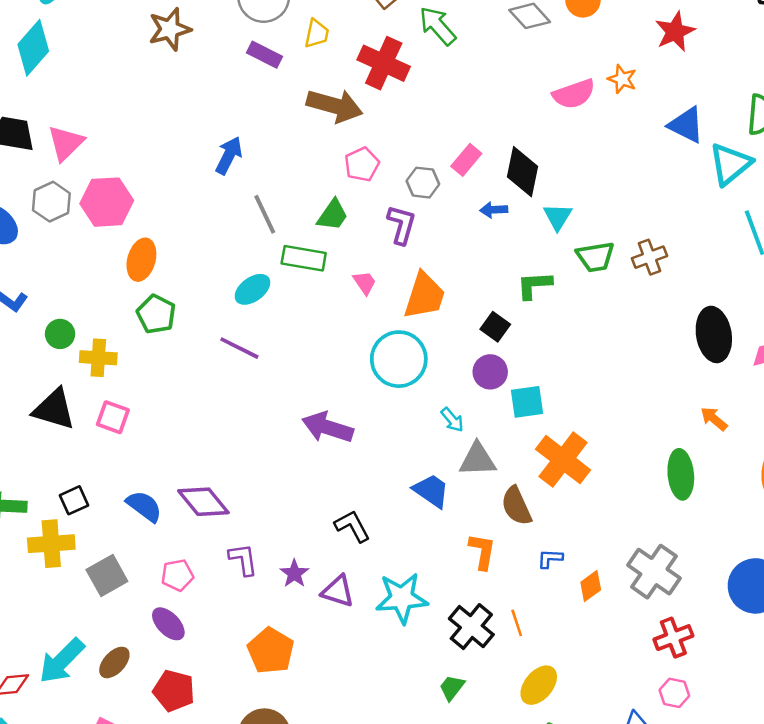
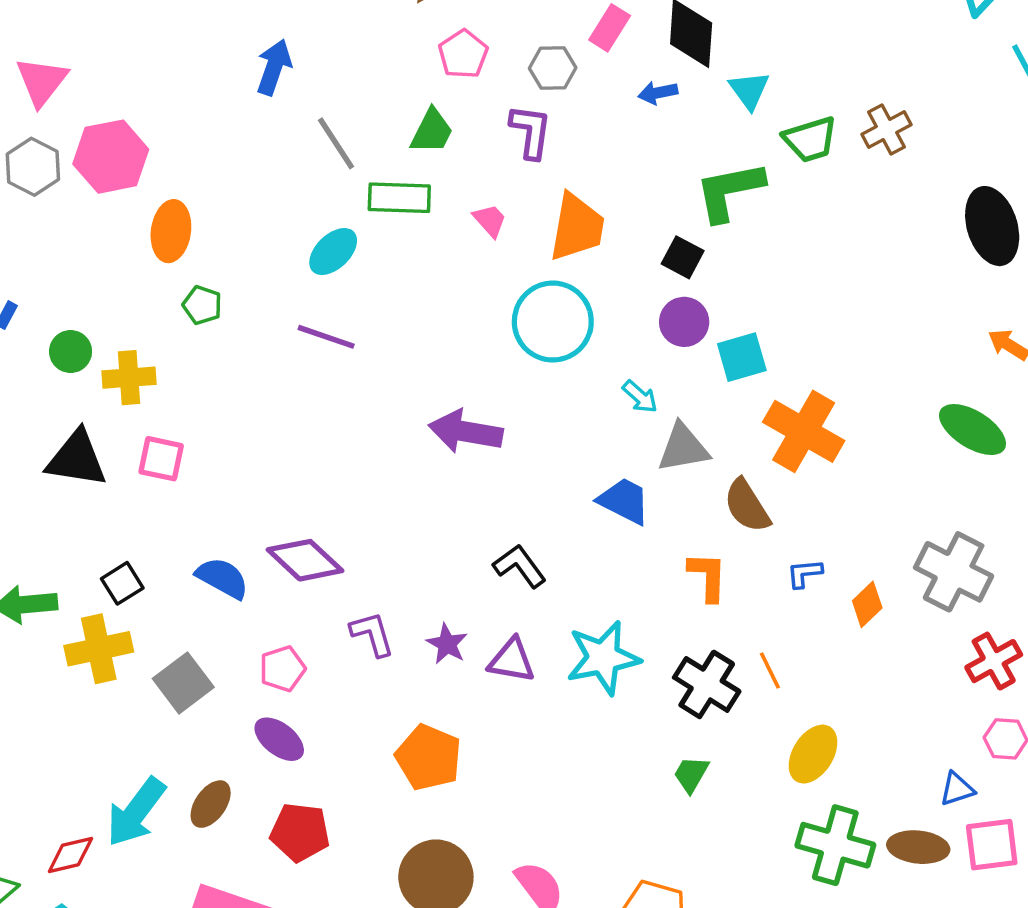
green L-shape: (534, 285) -> (729, 191), size x1.4
green pentagon: (156, 314) -> (202, 305), size x0.7
green ellipse: (681, 474) -> (973, 430), turned -45

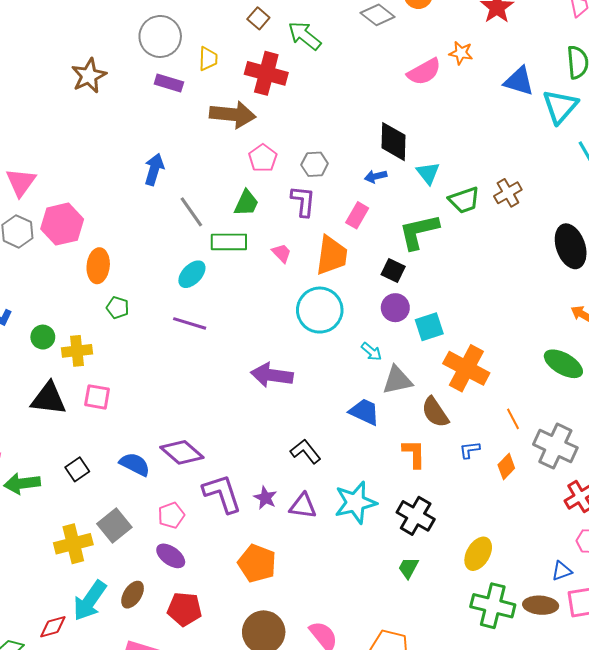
pink rectangle: (610, 28) -> (357, 215), moved
purple L-shape: (372, 634) -> (222, 493), size x1.5
yellow cross: (99, 649) -> (73, 544), moved
orange line: (770, 671) -> (513, 419), moved

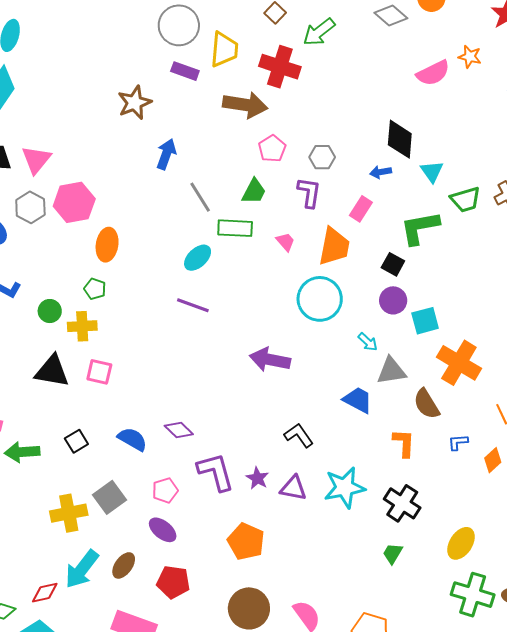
green arrow: (305, 36) -> (319, 32), turned -80
yellow trapezoid: (208, 59) -> (224, 49), size x1.5
brown star: (89, 76) -> (135, 103), moved
green pentagon: (118, 308) -> (95, 289), moved
purple diamond: (182, 452) -> (179, 430), size x0.7

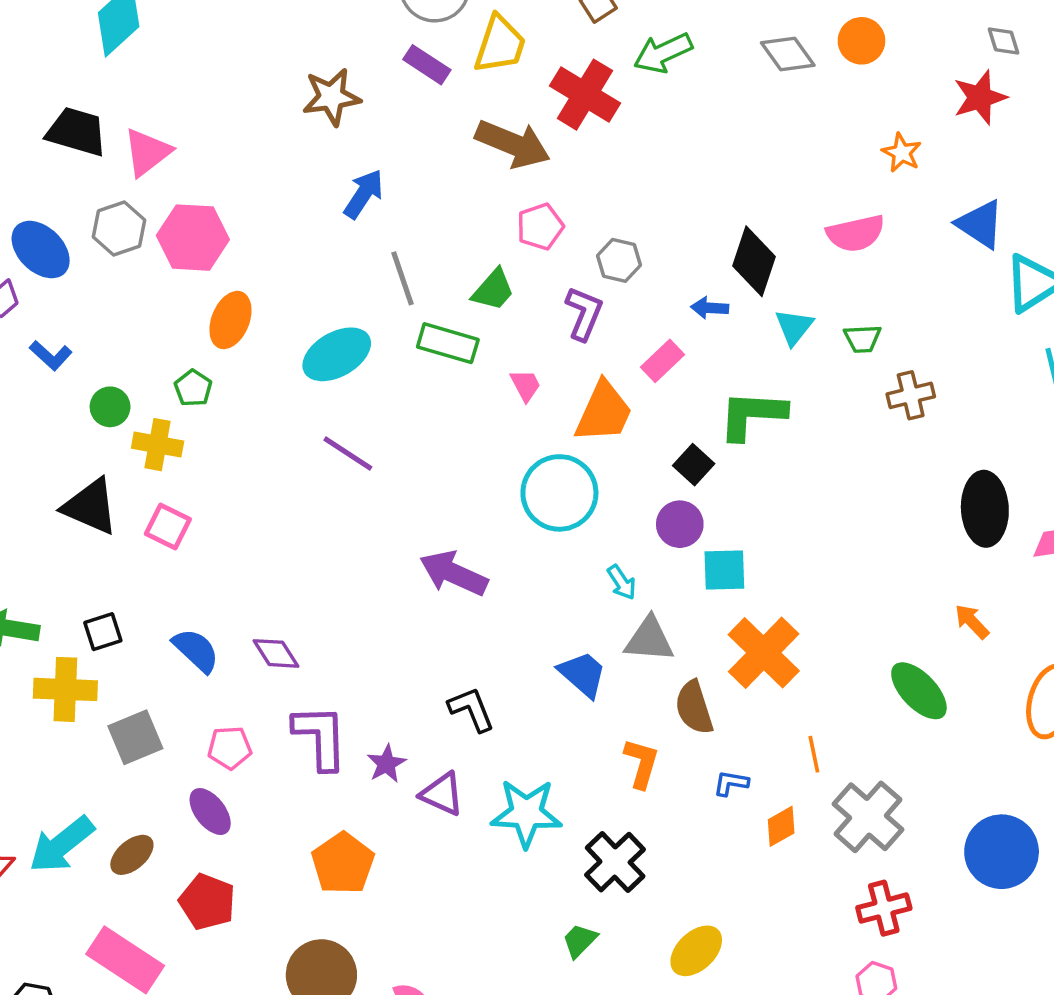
pink semicircle: (433, 73) -> (856, 233), moved
green trapezoid: (465, 200) -> (863, 339), moved, size x0.7
cyan ellipse: (198, 258) -> (337, 354), moved, size x1.4
yellow cross: (69, 513) -> (65, 689), moved

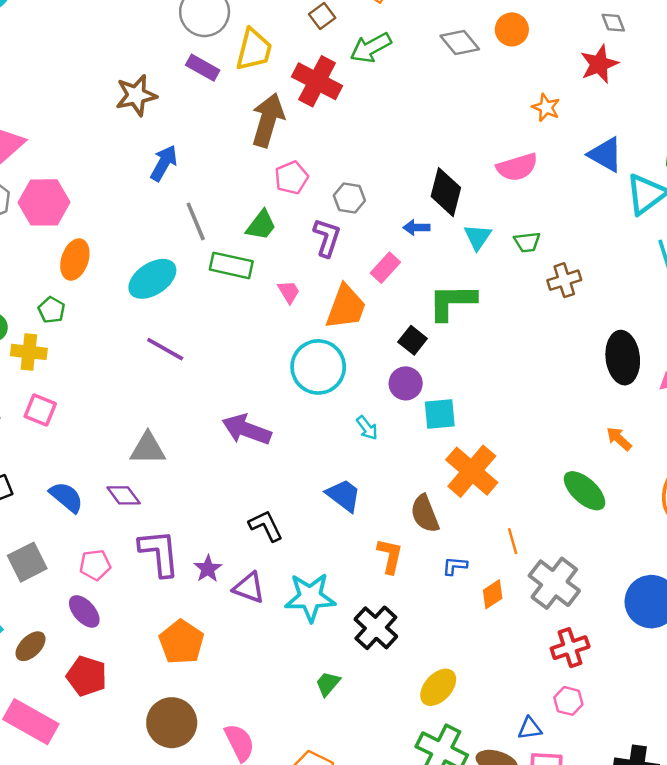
brown arrow: (513, 144) -> (268, 120), turned -92
gray triangle: (649, 639) -> (148, 449), moved
green trapezoid: (580, 941) -> (328, 684), moved

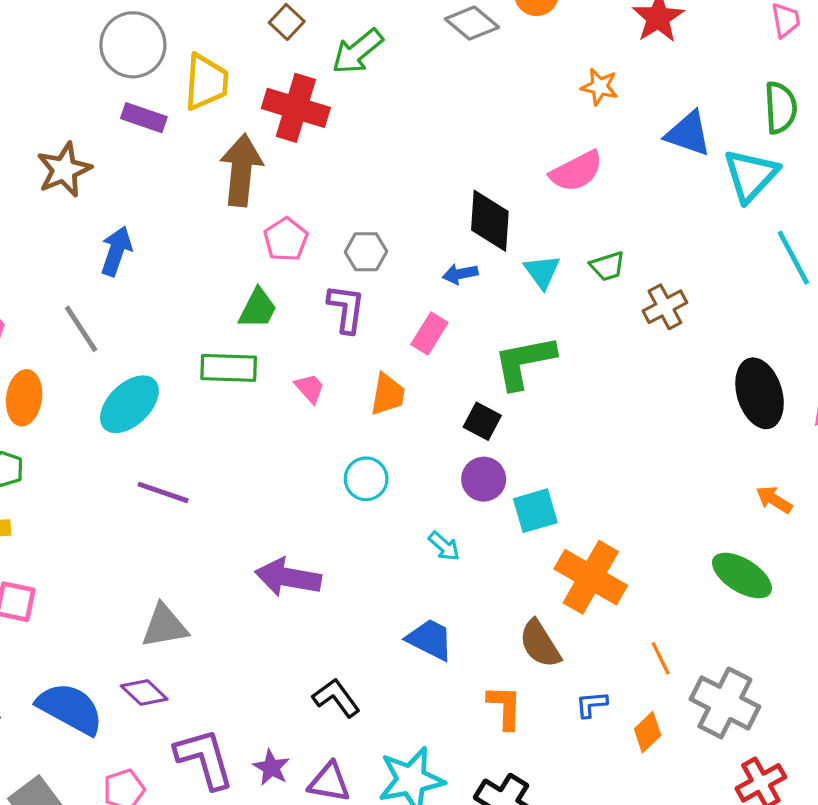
gray line: (196, 221) -> (81, 329), moved
orange trapezoid: (346, 307) -> (388, 394), size x0.7
cyan circle: (318, 367) -> (366, 479), size x0.6
blue semicircle: (66, 497) -> (70, 709), size x1.4

